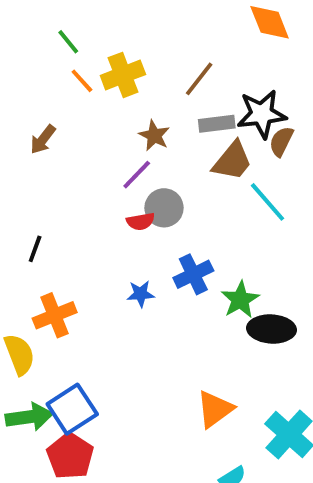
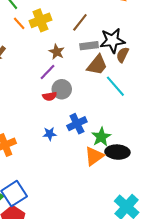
orange triangle: (215, 409) -> (94, 156), moved

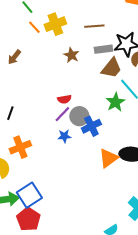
brown line: (80, 22) -> (94, 26), turned 48
purple line: (48, 72) -> (62, 114), moved
gray circle: (62, 89) -> (79, 116), moved
green star: (101, 137) -> (115, 102), moved

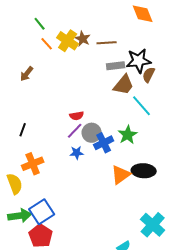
yellow cross: (55, 24) -> (68, 41), turned -35
brown star: (71, 55) -> (83, 39), moved
green star: (115, 102) -> (128, 135), moved

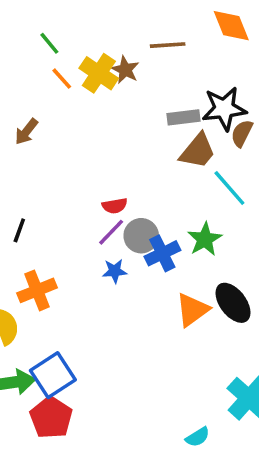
brown line: (107, 43) -> (168, 45), moved
black ellipse: (144, 171) -> (233, 303), turned 50

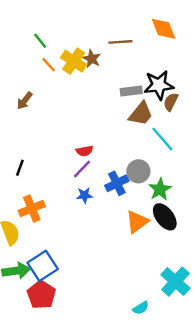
gray circle: (141, 236) -> (138, 171), moved
green star: (205, 239) -> (160, 189), moved

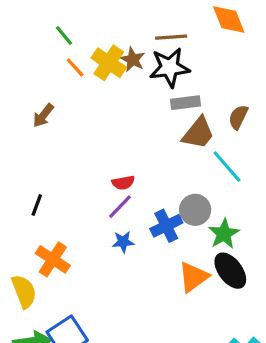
black star: (159, 85) -> (170, 67), moved
orange cross: (32, 208) -> (53, 259), turned -35

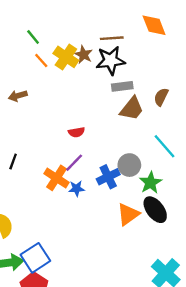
brown arrow: (43, 115) -> (18, 96), turned 36
cyan line: (227, 167) -> (165, 146), moved
red semicircle: (123, 183) -> (76, 132), moved
orange cross: (53, 259) -> (57, 178), moved

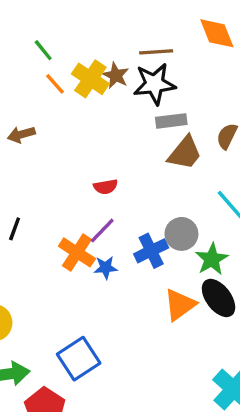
blue square: (35, 258) -> (79, 359), moved

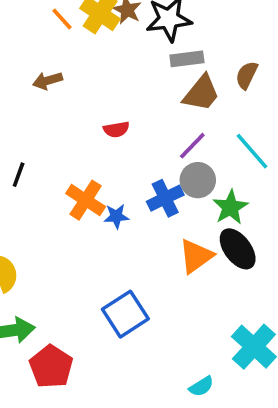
brown arrow: (21, 134) -> (48, 81), moved
purple line: (102, 231) -> (192, 146), moved
blue square: (79, 359) -> (125, 314), moved

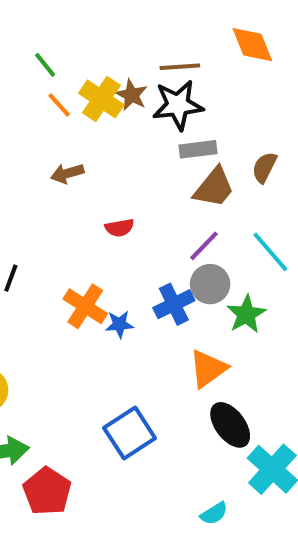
brown arrow: (48, 81) -> (67, 173), moved
black ellipse: (238, 249) -> (230, 425), moved

